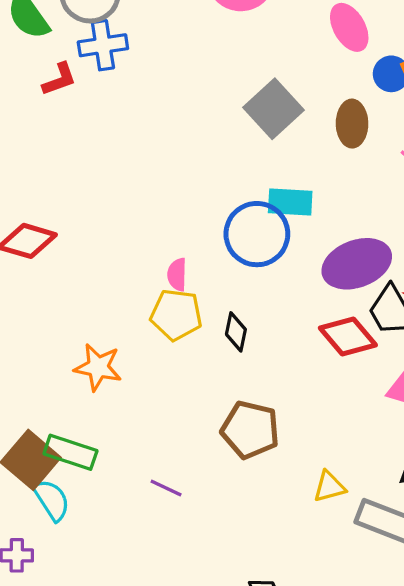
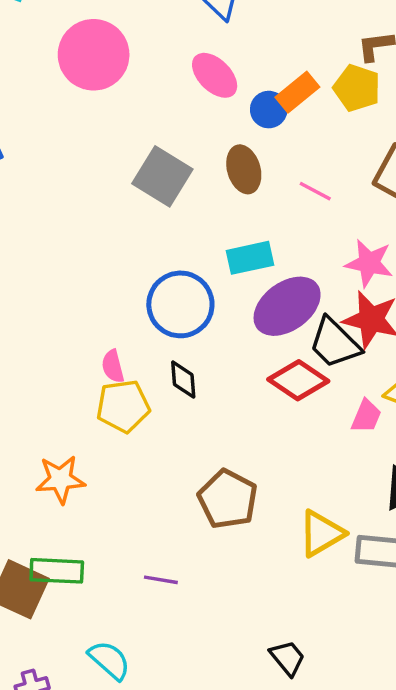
cyan rectangle: (290, 202) -> (250, 258), moved
black diamond: (236, 332) -> (183, 380), moved
brown pentagon: (250, 430) -> (228, 499), turned 30
yellow triangle: (329, 487) -> (321, 533), size x1.4
cyan semicircle: (52, 500) -> (109, 660), moved

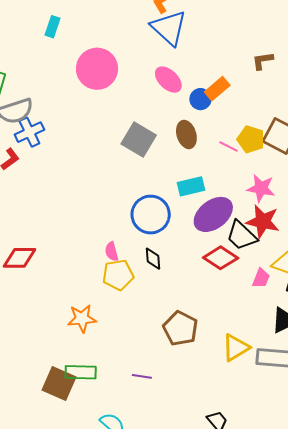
yellow pentagon: (357, 88) -> (251, 139), moved

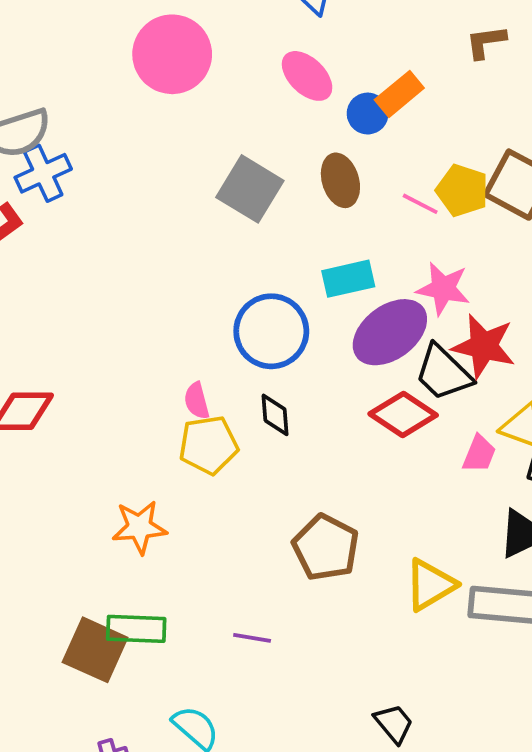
pink star: (261, 188) -> (443, 289), moved

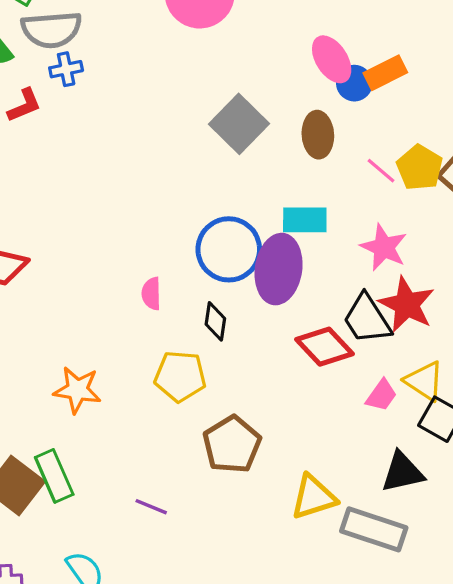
pink ellipse: (307, 76) -> (332, 59), moved
blue cross: (43, 173) -> (66, 69), size x0.7
purple ellipse: (390, 332) -> (279, 269), moved, turned -58
yellow pentagon: (208, 445) -> (180, 376), moved
green rectangle: (136, 629) -> (54, 476), turned 51

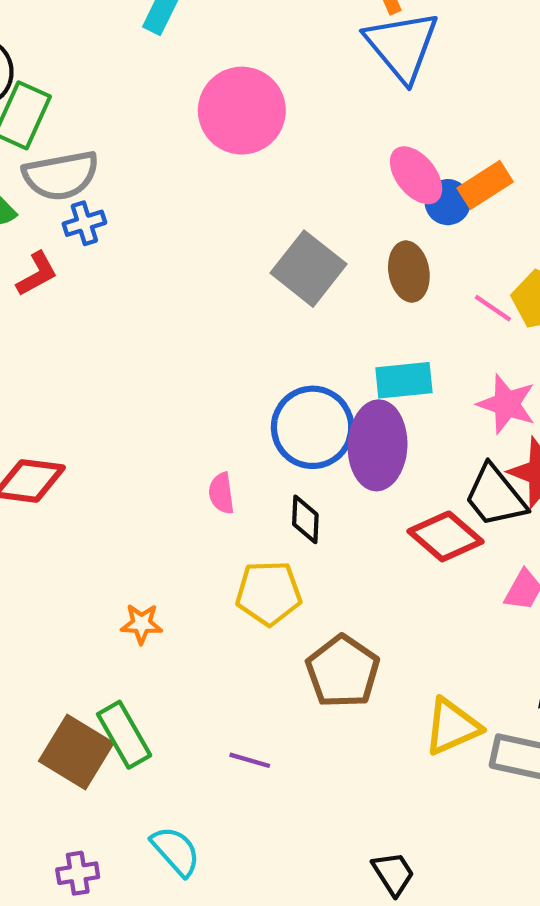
orange star: (77, 390) -> (142, 624), size x0.7

